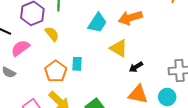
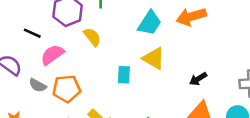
yellow triangle: (119, 48) -> (154, 59), moved
orange pentagon: (56, 71) -> (67, 89), moved, turned 30

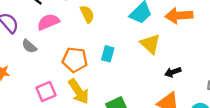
yellow triangle: (154, 59) -> (150, 44), moved
orange pentagon: (67, 89) -> (75, 60), moved

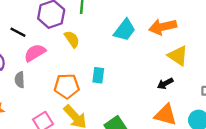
yellow triangle: (150, 44) -> (178, 56), moved
gray semicircle: (29, 46) -> (20, 80), turned 56

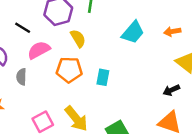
orange arrow: (163, 27) -> (172, 31), size x0.6
orange pentagon: (67, 86) -> (69, 70), moved

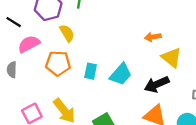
orange arrow: (172, 31) -> (153, 37), moved
cyan trapezoid: (133, 32) -> (121, 74), moved
black arrow: (171, 90) -> (157, 84), size x1.5

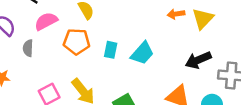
yellow triangle: (171, 58) -> (203, 19), moved, turned 35
black arrow: (157, 84) -> (198, 60), moved

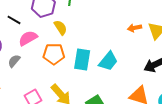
gray semicircle: (28, 48) -> (14, 61), turned 40
cyan rectangle: (111, 50) -> (82, 59), size x1.5

